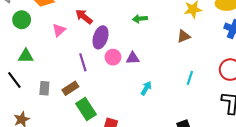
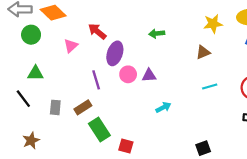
cyan line: (190, 78) -> (210, 86), moved, turned 56
cyan arrow: (146, 88) -> (163, 107), turned 32

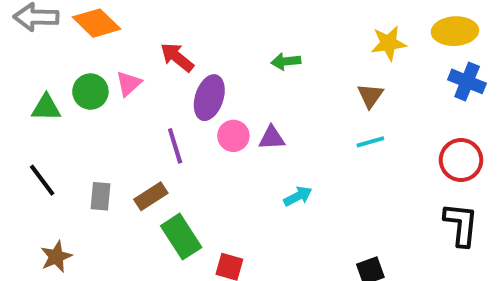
green circle: (31, 35) -> (90, 92), moved
brown triangle: (203, 52) -> (370, 96), turned -32
green triangle: (35, 73) -> (46, 108), moved
cyan line: (210, 86) -> (370, 142), moved

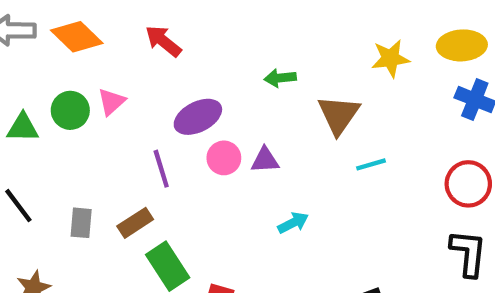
red arrow: (177, 57) -> (163, 41), moved
brown triangle: (370, 96) -> (339, 115), moved, size x1.5
purple ellipse: (209, 98) -> (198, 117), turned 45

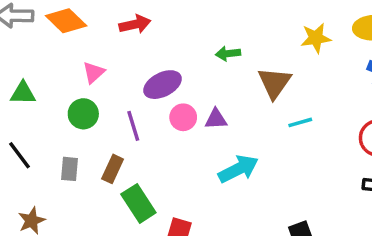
red arrow: (163, 41) -> (135, 24), turned 128
green circle: (70, 110) -> (83, 114), moved
brown rectangle: (135, 223) -> (113, 169), turned -32
cyan arrow: (293, 223) -> (238, 169), size x1.6

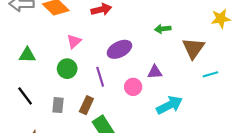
pink circle: (183, 117) -> (133, 87), moved

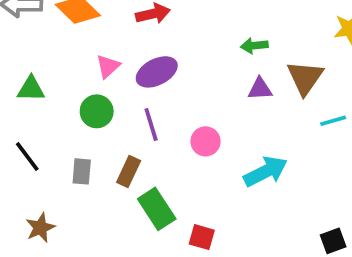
purple ellipse: (119, 49) -> (157, 72), moved
purple triangle: (155, 72) -> (260, 89), moved

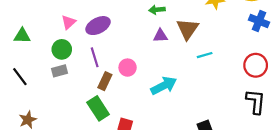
gray rectangle: (82, 171) -> (59, 71), moved, turned 70
brown rectangle: (129, 171) -> (105, 81), moved

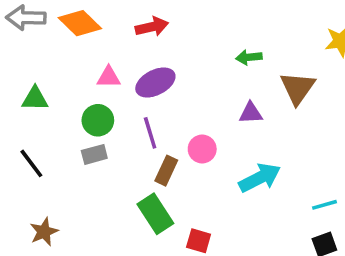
pink triangle: (69, 22) -> (109, 77), turned 42
purple triangle: (160, 36) -> (251, 113), moved
cyan line: (205, 55) -> (324, 205), moved

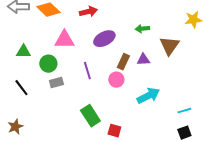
pink triangle: (109, 77) -> (64, 40), size x1.5
purple ellipse: (155, 82) -> (104, 39), moved
green circle: (98, 120) -> (48, 64), moved
brown rectangle: (166, 171) -> (123, 62), moved
brown star: (44, 232) -> (15, 127), moved

